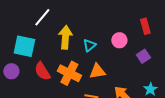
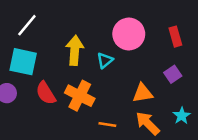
white line: (42, 17) -> (27, 25), moved
pink circle: (119, 40) -> (129, 34), moved, size x1.6
orange triangle: (97, 71) -> (143, 93), moved

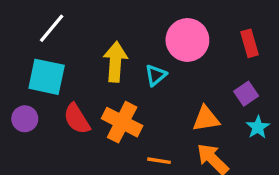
cyan star: (182, 116) -> (258, 127), moved

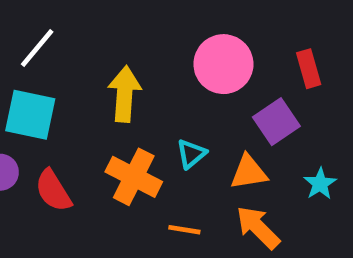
cyan triangle: (156, 75) -> (191, 154), moved
purple square: (246, 94) -> (276, 122), moved, size x1.4
red semicircle: (77, 119) -> (53, 191), moved

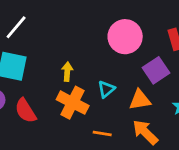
yellow arrow: (125, 94) -> (67, 72), moved, size x0.6

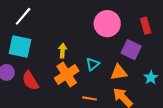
purple square: (156, 70) -> (131, 50), turned -30
orange cross: (73, 103) -> (67, 75), turned 30

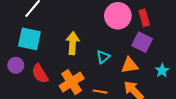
red rectangle: (146, 26) -> (144, 18), moved
yellow arrow: (63, 51) -> (73, 43), size x1.5
orange cross: (67, 75) -> (72, 82), moved

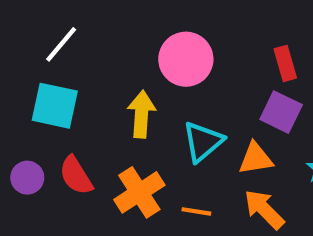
pink circle: (118, 16) -> (186, 59), moved
cyan triangle: (103, 57) -> (203, 142), size x1.5
purple circle: (16, 65) -> (27, 178), moved

